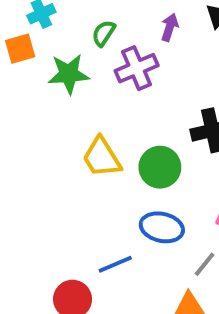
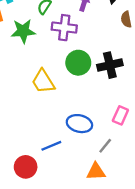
purple cross: (137, 68) -> (64, 28), turned 30
green circle: (160, 167) -> (78, 63), moved

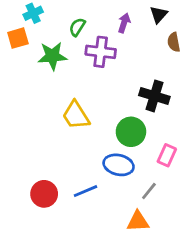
green circle: (78, 63) -> (131, 132), moved
black cross: (110, 65) -> (154, 96), turned 30
red circle: (26, 167) -> (44, 194), moved

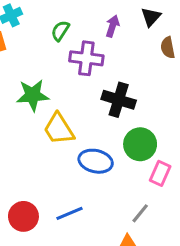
green star: (52, 56) -> (33, 95), moved
black cross: (154, 96) -> (119, 100), moved
green circle: (131, 132) -> (140, 144), moved
blue ellipse: (119, 165) -> (96, 161), moved

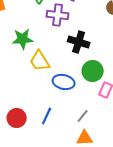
blue line: (69, 213) -> (47, 116), turned -42
gray line: (140, 213) -> (83, 116), moved

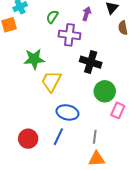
yellow trapezoid: (40, 61) -> (51, 81), turned 60
blue ellipse: (64, 82) -> (67, 112), moved
gray line: (83, 116) -> (95, 137), turned -32

